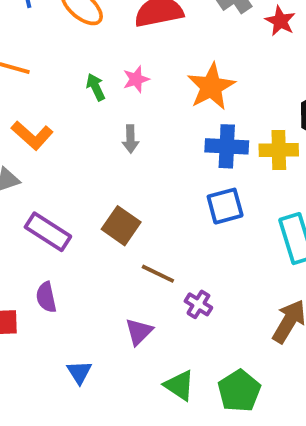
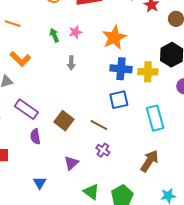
brown square: (121, 226) -> (64, 121), moved
brown line: (158, 274) -> (99, 125), moved
purple semicircle: (46, 297) -> (35, 137), moved

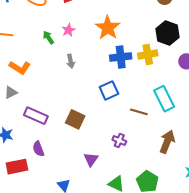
blue square: (119, 100) -> (109, 90), moved
brown line: (99, 125) -> (139, 112), moved
purple semicircle: (35, 137) -> (38, 149), moved

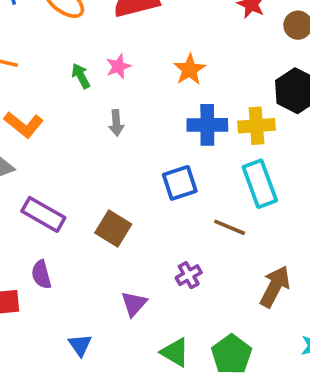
orange star: (108, 28) -> (190, 70), size x0.7
cyan rectangle: (164, 99) -> (260, 184), moved
purple cross: (119, 141) -> (189, 275), turned 32

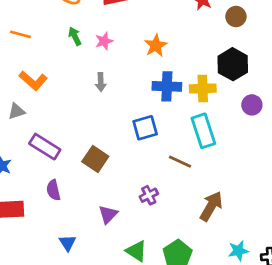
green arrow: (81, 76) -> (75, 36), moved
purple semicircle: (41, 275) -> (53, 190), moved

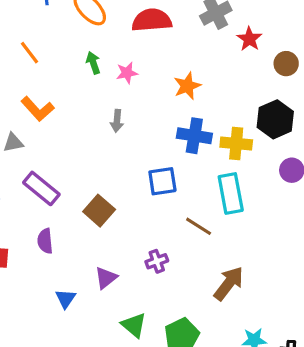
orange line: (21, 34) -> (30, 53), turned 30
blue triangle: (67, 243) -> (66, 299), moved

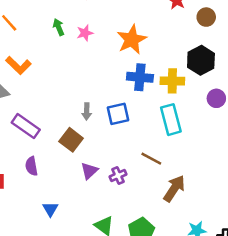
orange star: (187, 86) -> (132, 40), size x1.4
gray arrow: (117, 121) -> (87, 111), moved
brown line: (199, 226) -> (151, 159), moved
purple triangle: (106, 278) -> (89, 171), moved

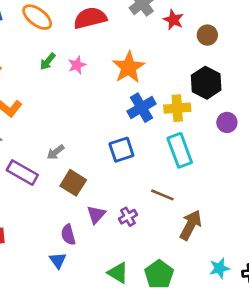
green arrow: (59, 27) -> (48, 61), turned -112
blue cross: (140, 77) -> (141, 108), turned -30
gray arrow: (87, 111) -> (56, 152), moved, turned 56
purple semicircle: (31, 166) -> (68, 235), moved

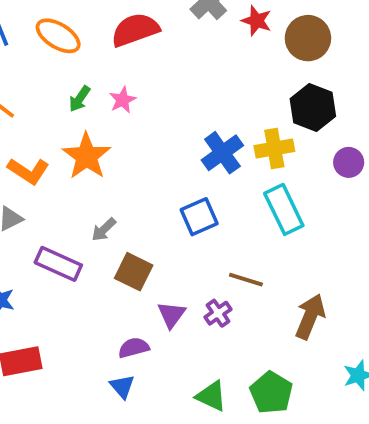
brown circle: (207, 35) -> (308, 38), size x1.5
orange star: (129, 67) -> (86, 156), moved
brown line: (162, 195) -> (246, 280), moved
purple semicircle: (68, 235) -> (134, 348), turned 96

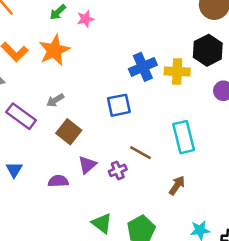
cyan rectangle: (284, 209) -> (184, 137), moved
brown arrow: (310, 316) -> (177, 185), size x0.7
blue triangle: (122, 387) -> (14, 170), moved

